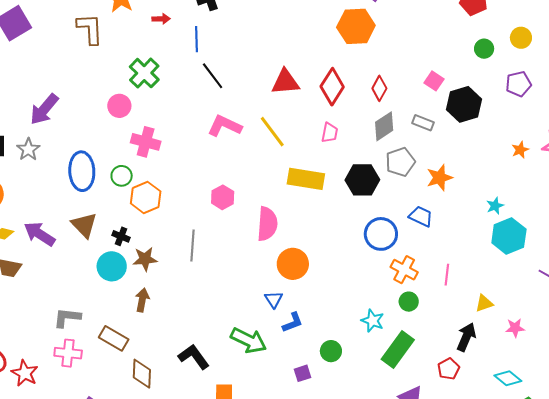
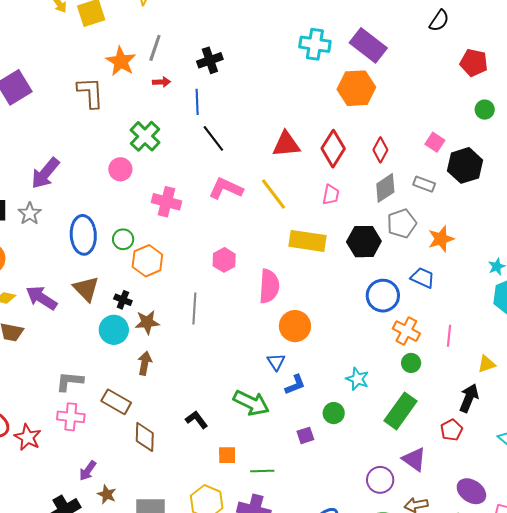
pink cross: (146, 142) -> (166, 202), moved
cyan star: (373, 321) -> (357, 379), moved
black L-shape: (194, 357) -> (197, 420), size x0.7

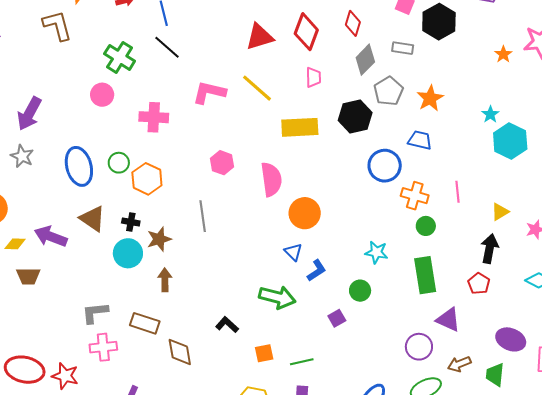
black line: (213, 138) -> (167, 47), moved
green rectangle: (401, 411) -> (425, 275), turned -33

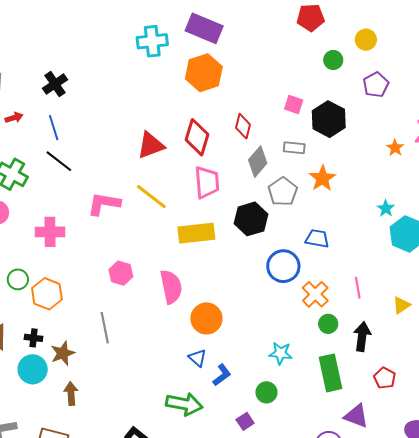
pink trapezoid: (313, 77) -> (207, 182), size x1.6
orange star: (430, 98) -> (322, 178), moved
orange cross: (415, 196) -> (315, 294), turned 32
black arrow: (489, 249) -> (362, 337), moved

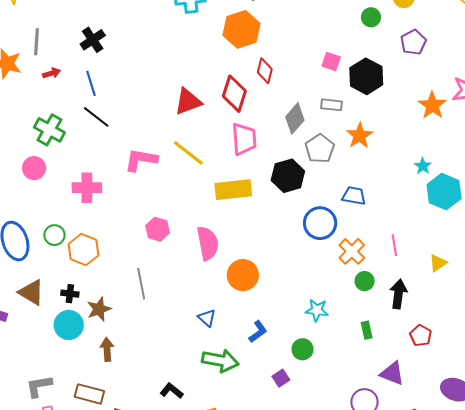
red diamond: (243, 126) -> (265, 71), moved
orange star: (395, 148) -> (432, 105), size x1.6
blue triangle: (197, 358) -> (207, 318), moved
green rectangle: (331, 373) -> (367, 330), size x0.5

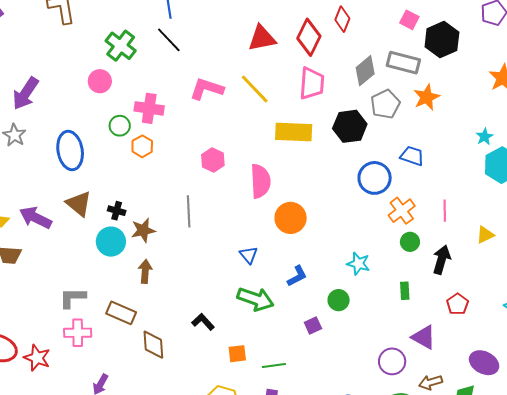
gray rectangle: (332, 105) -> (403, 63), size x1.5
green circle: (54, 235) -> (120, 126), moved
orange hexagon: (83, 250) -> (142, 146), moved, size x0.7

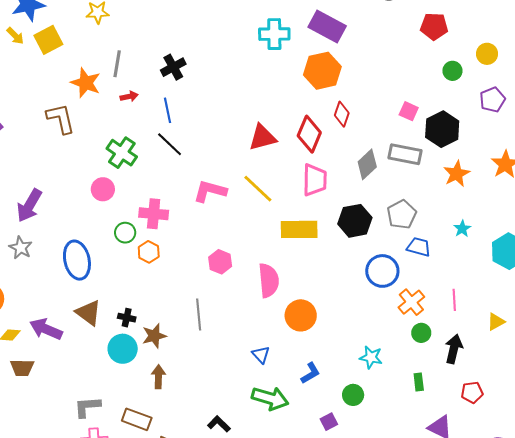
orange star: (427, 97) -> (457, 174), moved
gray pentagon: (385, 104) -> (402, 214), moved
cyan star: (485, 137) -> (462, 229), moved
red pentagon: (457, 304) -> (472, 392), turned 30

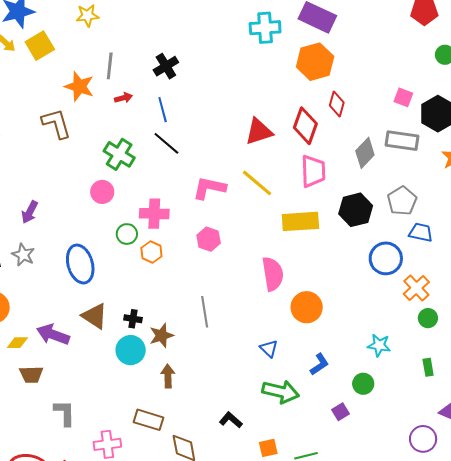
purple arrow: (29, 205) -> (30, 212), size x0.7
pink hexagon: (220, 262) -> (209, 239), moved
gray L-shape: (87, 407) -> (65, 413), moved, turned 96

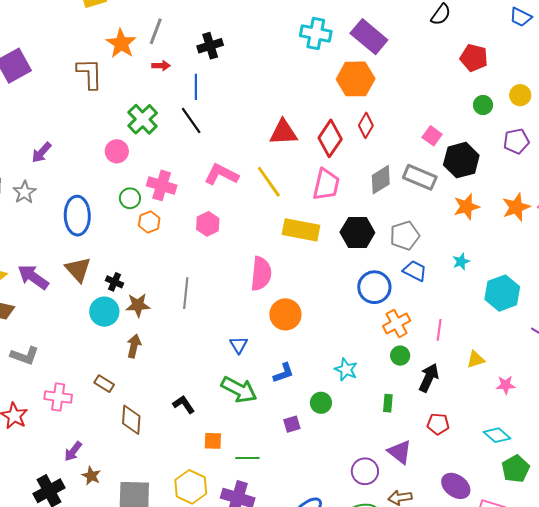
gray L-shape: (65, 413) -> (25, 356), turned 96
brown rectangle: (148, 420) -> (104, 384), size x0.7

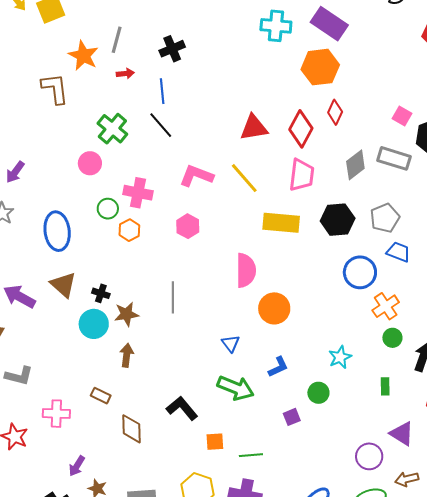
cyan star: (346, 370) -> (340, 357), turned 30
black L-shape: (184, 404) -> (182, 408), size x1.4

